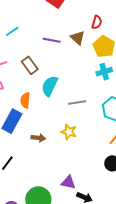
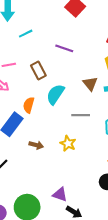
brown triangle: (78, 38) -> (90, 84), moved

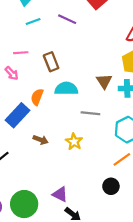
cyan line: (26, 34) -> (33, 22), moved
purple line: (64, 48) -> (67, 19), moved
cyan semicircle: (55, 94) -> (66, 89), turned 50

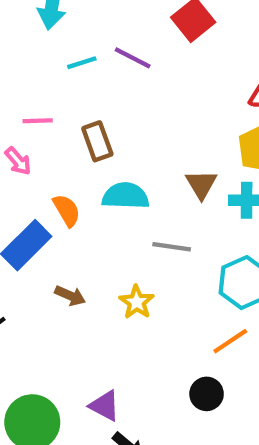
cyan line: (33, 22) -> (82, 63), moved
orange semicircle: (37, 97) -> (67, 210), turned 126

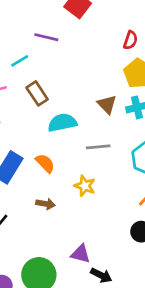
cyan line: (82, 63) -> (20, 61), moved
orange semicircle: (67, 210) -> (45, 163), moved
brown arrow: (70, 296) -> (46, 204), moved

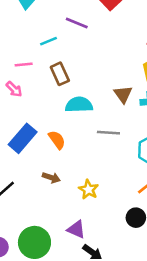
yellow star: (85, 186) -> (89, 190), moved

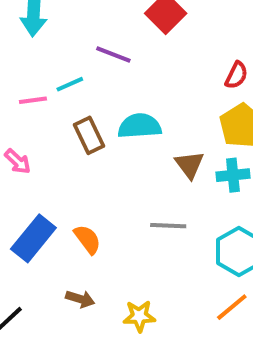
pink line: (24, 64) -> (33, 100), moved
cyan semicircle: (79, 105) -> (140, 126), moved
yellow star: (89, 190) -> (139, 316), turned -30

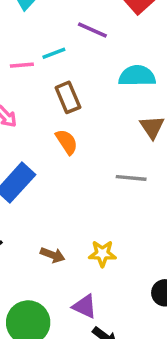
cyan semicircle: (140, 126) -> (137, 76), moved
orange semicircle: (87, 239) -> (67, 142), moved
brown arrow: (80, 299) -> (53, 255), moved

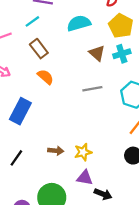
cyan line: (54, 53) -> (32, 21), moved
yellow star: (102, 254) -> (83, 152), moved

